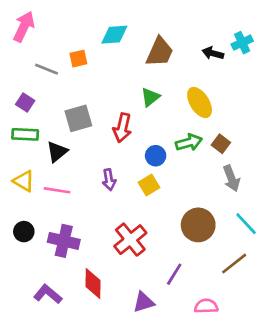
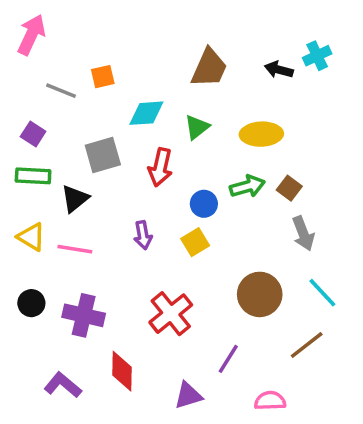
cyan diamond: (114, 35) -> (146, 113), moved
yellow ellipse: (200, 102) -> (261, 134), turned -60

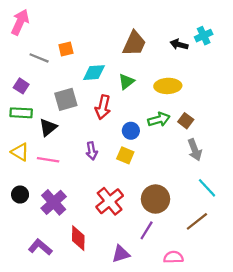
yellow square: (195, 242) -> (125, 155), turned -36
brown circle: (260, 294) -> (156, 199), moved
purple cross: (84, 315) -> (54, 202), turned 35

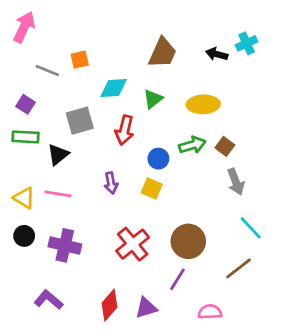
yellow triangle: (20, 152) -> (24, 198), moved
purple cross: (54, 202) -> (65, 245), turned -35
red diamond: (78, 238) -> (110, 305), moved, turned 40

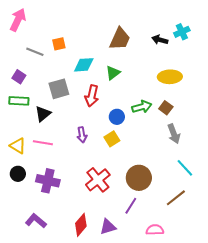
yellow ellipse: (203, 104) -> (170, 77), moved
yellow square: (152, 188) -> (112, 139), turned 35

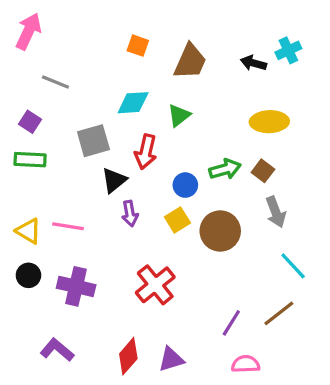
orange square: (59, 44) -> (138, 46), moved, turned 32
black triangle: (43, 114) -> (114, 180), moved
brown circle: (139, 178) -> (220, 231), moved
purple line: (131, 206) -> (231, 323), moved

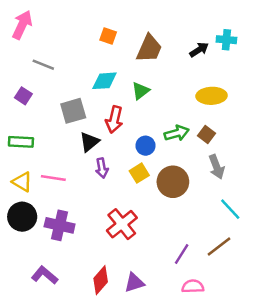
cyan cross: (288, 50) -> (226, 40), turned 30
black arrow: (253, 63) -> (199, 50), turned 132
green rectangle: (30, 160) -> (21, 142), moved
black circle: (28, 275) -> (22, 217), size x1.5

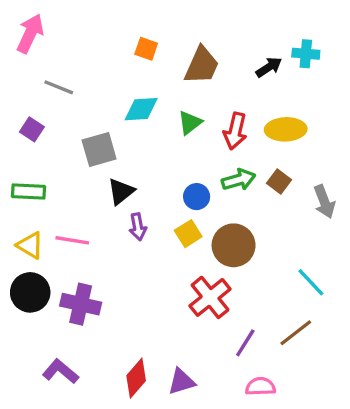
red arrow: (114, 119) -> (235, 131), moved
gray arrow: (216, 167) -> (324, 202), moved
red cross: (122, 224) -> (210, 297), moved

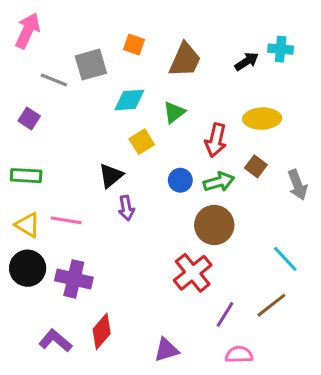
red arrow: (235, 131) -> (216, 140), moved
gray square: (99, 150) -> (91, 65), moved
green arrow: (239, 180) -> (219, 182), moved
yellow square: (188, 234) -> (142, 142), moved
red diamond: (136, 378) -> (102, 331), moved

